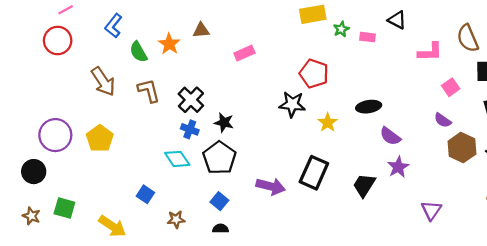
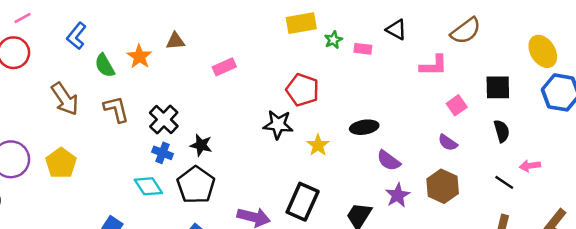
brown semicircle: (468, 38) -> (466, 31), moved, turned -104
brown hexagon: (462, 148) -> (443, 186), moved

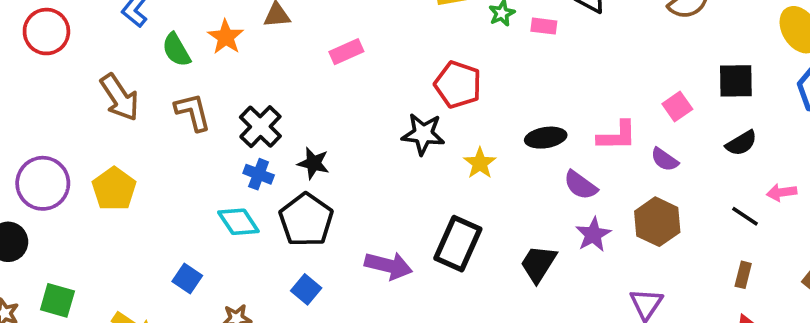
pink L-shape: (434, 66) -> (617, 136), moved
black semicircle: (502, 131) -> (741, 143), turned 75

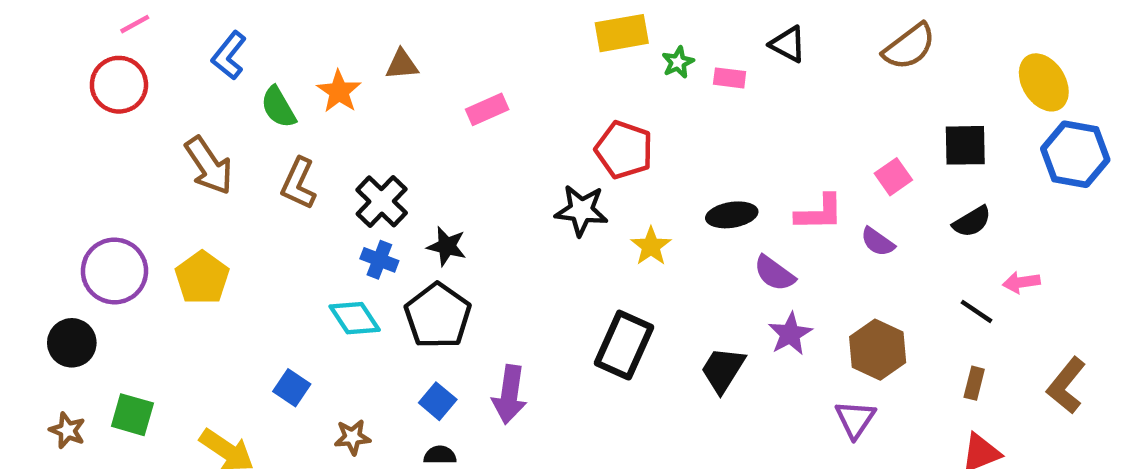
brown L-shape: (193, 112) -> (299, 183), turned -141
brown hexagon: (657, 222) -> (878, 350), moved
purple arrow: (388, 266) -> (510, 394), moved, turned 84

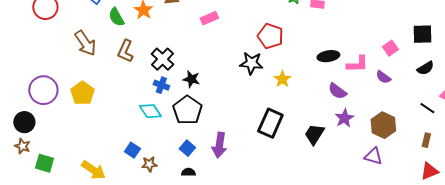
black ellipse: (732, 215) -> (328, 56), moved
blue square: (292, 388) -> (132, 150), moved
green square: (132, 415) -> (44, 163), moved
purple triangle: (855, 419) -> (373, 156), turned -48
brown star: (67, 430) -> (22, 146), moved

